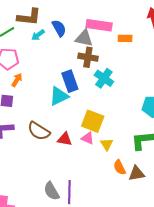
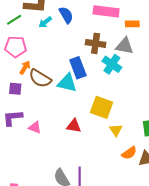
gray triangle: (84, 38) -> (125, 46), moved
cyan triangle: (59, 96) -> (67, 83), turned 40
brown semicircle: (39, 131) -> (40, 78), moved
pink triangle: (88, 138) -> (35, 127), moved
orange semicircle: (120, 167) -> (129, 153), turned -98

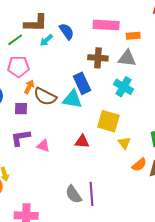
cyan cross: (112, 64) -> (124, 87), moved

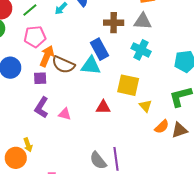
orange arrow: (29, 87) -> (47, 56), size x1.5
purple L-shape: (20, 138) -> (42, 107), turned -45

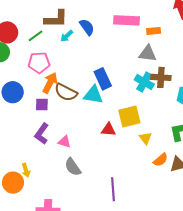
brown cross: (114, 23) -> (161, 77), moved
yellow square: (128, 85) -> (129, 117), turned -30
red triangle: (103, 107) -> (108, 130), moved
gray semicircle: (98, 161) -> (73, 167), moved

